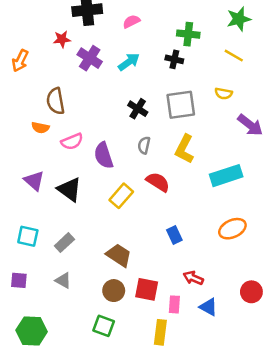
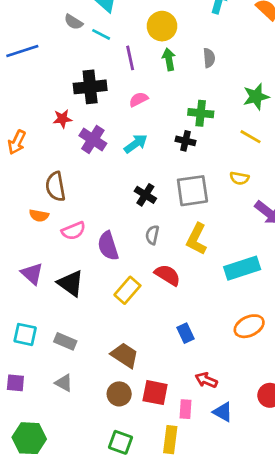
gray rectangle: (64, 243) -> (65, 341), turned 66
green square: (104, 326) -> (121, 442), moved

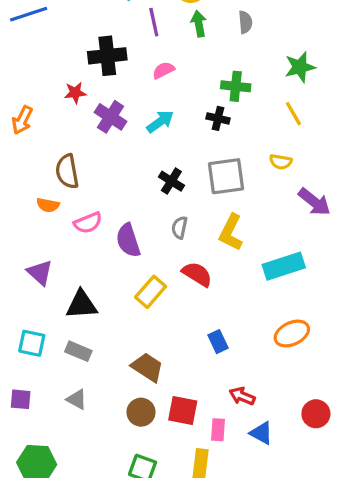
yellow line: (250, 137) -> (293, 114), turned 30
black triangle: (71, 283) -> (82, 305), moved, turned -40

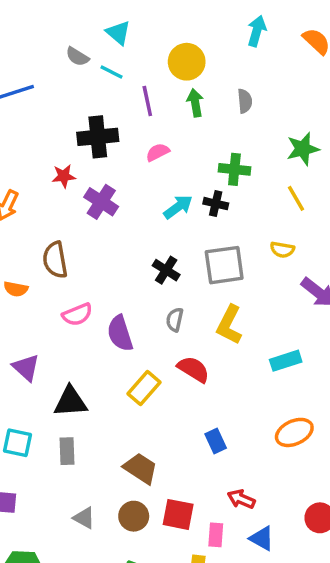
cyan arrow: (160, 122) -> (178, 207), moved
orange semicircle: (48, 205) -> (16, 289), moved
cyan rectangle: (284, 266) -> (286, 361), size x0.7
gray rectangle: (78, 351) -> (67, 451), turned 65
gray triangle: (77, 399) -> (84, 518), moved

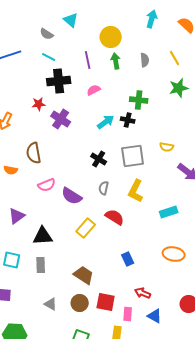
cyan line: (111, 72) -> (49, 57), moved
yellow line: (296, 198) -> (175, 58), moved
purple semicircle: (120, 333) -> (72, 196), turned -40
purple triangle: (26, 368) -> (17, 216), turned 42
orange ellipse: (294, 432) -> (174, 254), turned 35

